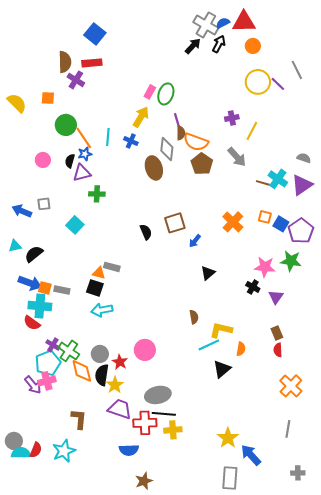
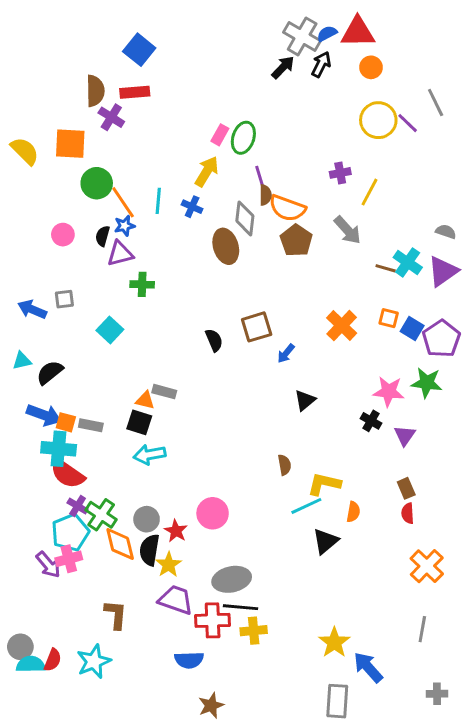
orange square: (48, 98) -> (70, 144), size x1.6
red semicircle: (32, 323) -> (67, 474), moved, size x1.4

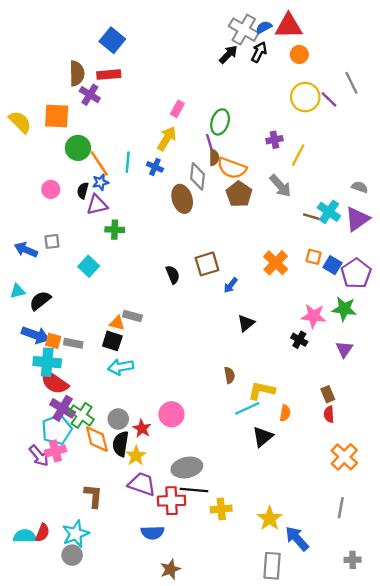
green ellipse: (243, 138) -> (220, 122), moved
purple triangle: (405, 436) -> (344, 349), moved
purple cross: (78, 506) -> (63, 408), size x1.5
yellow cross: (254, 631) -> (221, 509), moved
gray circle: (20, 647) -> (72, 555), moved

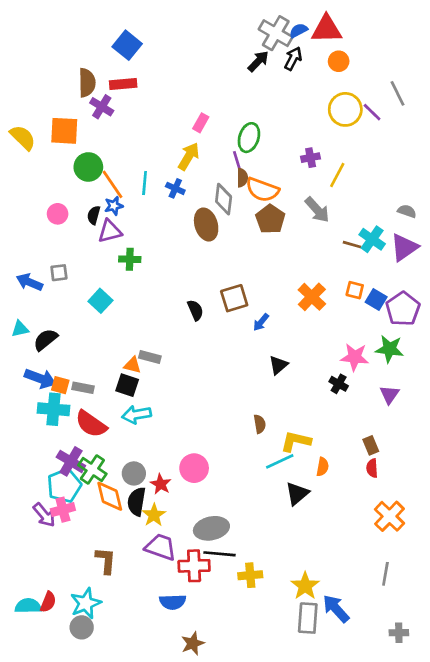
red semicircle: (54, 382) -> (91, 424), moved
gray rectangle: (272, 566) -> (308, 618), moved

